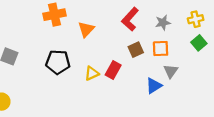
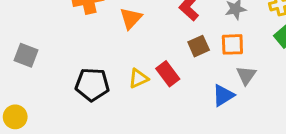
black pentagon: (58, 62) -> (92, 85), moved
red rectangle: (113, 70) -> (168, 74), turned -66

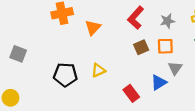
red rectangle: (168, 74) -> (131, 93), moved

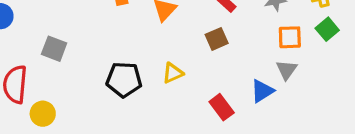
orange square: (165, 46) -> (290, 37), moved
brown square: (141, 47) -> (217, 39), moved

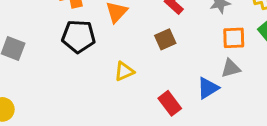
gray triangle: (287, 70) -> (231, 68), turned 40
black pentagon: (124, 80) -> (78, 36), moved

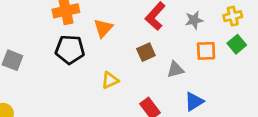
gray triangle: (231, 68) -> (175, 70), moved
blue triangle: (208, 88) -> (194, 102), moved

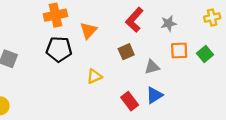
yellow cross: (233, 16) -> (212, 17), moved
green square: (237, 44) -> (205, 54), moved
blue triangle: (194, 102) -> (154, 95), moved

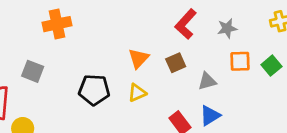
orange cross: (55, 15) -> (57, 24), moved
orange triangle: (88, 30) -> (138, 58), moved
black pentagon: (59, 49) -> (94, 90), moved

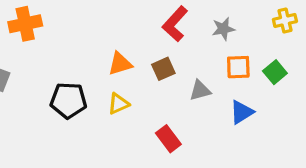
orange triangle: (138, 58) -> (120, 64), turned 30
blue triangle: (210, 116) -> (242, 112), moved

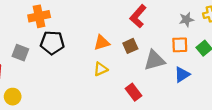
gray star: (223, 29) -> (186, 20), moved
gray triangle: (200, 90) -> (155, 60), size x1.5
black pentagon: (68, 100) -> (52, 43), moved

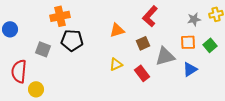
orange triangle: (102, 43) -> (117, 30), moved
red rectangle: (134, 92) -> (142, 73), moved

